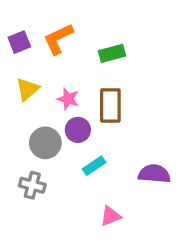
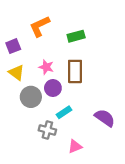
purple square: (19, 42) -> (13, 46), moved
yellow triangle: (27, 89) -> (16, 73), moved, turned -42
purple semicircle: (154, 174) -> (105, 118), turned 30
gray cross: (32, 185) -> (47, 130), moved

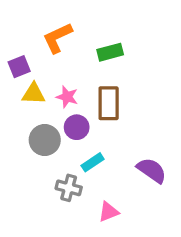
yellow triangle: (16, 73) -> (34, 94), moved, turned -35

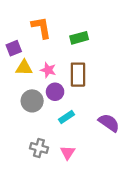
orange L-shape: (57, 38) -> (41, 28), turned 105
gray cross: (69, 188) -> (39, 148), moved
pink triangle: (109, 212) -> (68, 153), moved, turned -35

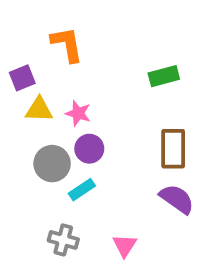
green rectangle: (79, 38) -> (164, 76), moved
brown rectangle: (78, 75) -> (173, 149), moved
cyan rectangle: (67, 117) -> (82, 190), moved
pink triangle: (68, 153) -> (125, 245), moved

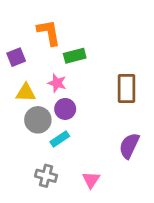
green rectangle: (164, 76) -> (75, 56), moved
yellow triangle: (39, 110) -> (26, 93), moved
brown rectangle: (173, 149) -> (127, 88), moved
purple semicircle: (177, 199) -> (129, 146), turned -100

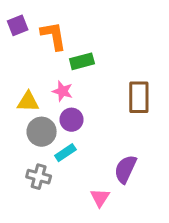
purple square: (16, 57) -> (18, 25), moved
purple semicircle: (129, 146) -> (125, 169), moved
gray cross: (46, 176) -> (39, 177), moved

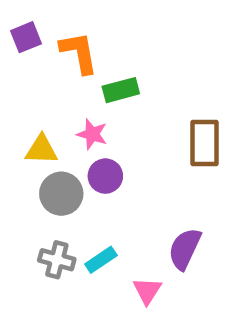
cyan rectangle: (65, 153) -> (101, 260), moved

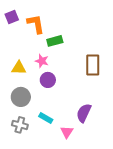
gray circle: (61, 194) -> (21, 97), moved
gray cross: (57, 260) -> (20, 125), moved
cyan rectangle: (101, 260) -> (46, 118), turned 64

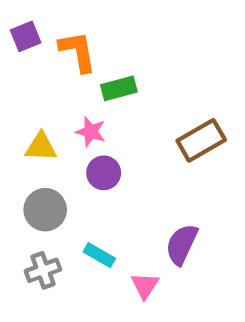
brown rectangle: (93, 65) -> (201, 140), turned 60
gray cross: (20, 125) -> (43, 270), turned -35

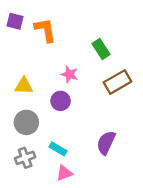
purple square: (26, 36) -> (15, 21), turned 36
green rectangle: (119, 88) -> (101, 49), moved, turned 72
pink star: (91, 132) -> (69, 74), moved
pink triangle: (145, 286) -> (64, 173), moved, turned 36

